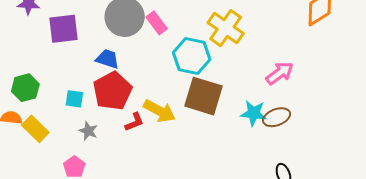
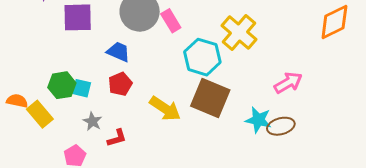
green hexagon: (25, 88) -> (62, 85), moved
red pentagon: (112, 91) -> (120, 84), size x0.6
red L-shape: (134, 122) -> (117, 138), moved

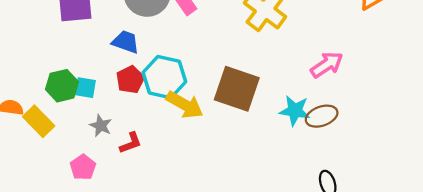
cyan hexagon: (202, 57) -> (164, 77), moved

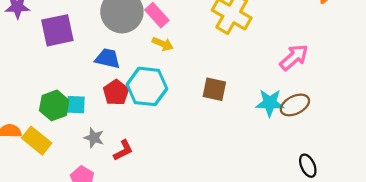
brown square: (237, 89) -> (214, 89), size x0.6
yellow arrow: (185, 105) -> (163, 44), moved, size x0.6

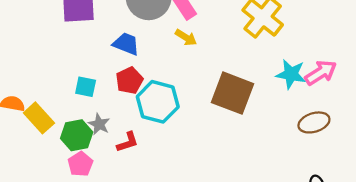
cyan hexagon: (147, 86) -> (158, 102), moved
brown square: (214, 89) -> (233, 93), size x1.6
cyan star: (270, 103) -> (291, 74), moved
green hexagon: (54, 105) -> (77, 135), moved

